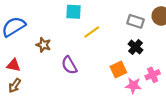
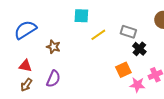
gray rectangle: (136, 21) -> (128, 32), moved
purple semicircle: (69, 65) -> (53, 79), moved, turned -126

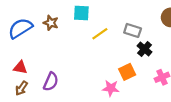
brown star: (53, 47) -> (51, 23), moved
pink star: (137, 85) -> (111, 88), moved

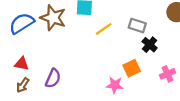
brown star: (51, 23) -> (53, 18), size x1.6

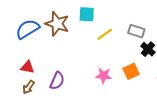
pink star: (115, 85) -> (104, 76), moved

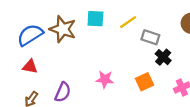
yellow line: (105, 34) -> (128, 22), moved
red triangle: (27, 67) -> (30, 66), moved
pink star: (104, 76) -> (105, 79), moved

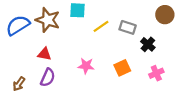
yellow line: (128, 22) -> (101, 26), moved
black cross: (163, 57) -> (148, 44), moved
red triangle: (30, 66) -> (44, 54), moved

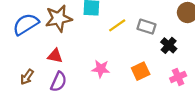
brown star: (48, 20) -> (59, 18), turned -30
brown arrow: (19, 84) -> (27, 77), moved

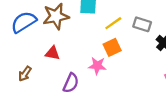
orange square: (141, 71) -> (112, 47), moved
purple semicircle: (59, 82) -> (71, 83), moved

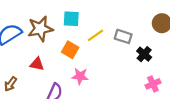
orange square: (112, 47) -> (70, 50), moved, turned -35

